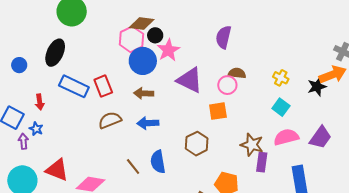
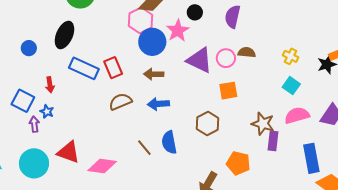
black circle: (155, 35) -> (195, 12), moved
pink circle: (227, 85) -> (226, 58), moved

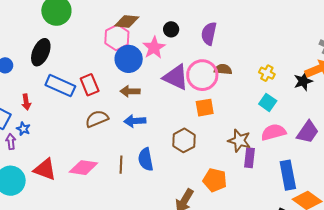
pink circle: (226, 58) -> (202, 75), size x1.6
brown line: (144, 148) -> (121, 165), turned 42
pink diamond: (102, 166) -> (83, 168), moved

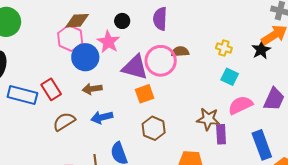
orange square: (205, 108) -> (145, 94), moved

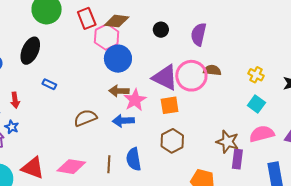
pink star: (108, 42) -> (135, 100), moved
red rectangle: (51, 89) -> (87, 18), moved
blue rectangle: (22, 95) -> (49, 84), size x0.5

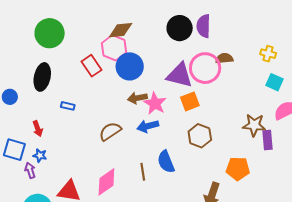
red rectangle: (87, 18) -> (91, 66), moved
black circle: (161, 30) -> (180, 28), moved, size x1.6
pink diamond: (71, 167) -> (106, 182), turned -32

